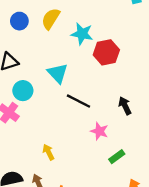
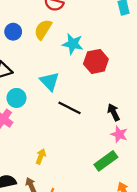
pink star: (99, 131) -> (119, 134), moved
yellow arrow: (48, 152) -> (41, 156), turned 48
green rectangle: (117, 157) -> (106, 161), size x1.5

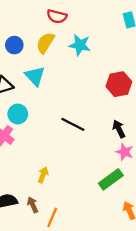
cyan star: (73, 44) -> (80, 45), moved
red hexagon: (96, 61) -> (119, 84), moved
cyan triangle: (50, 81) -> (35, 76), moved

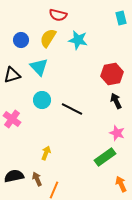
cyan circle: (18, 114) -> (42, 100), moved
black arrow: (119, 129) -> (116, 101), moved

